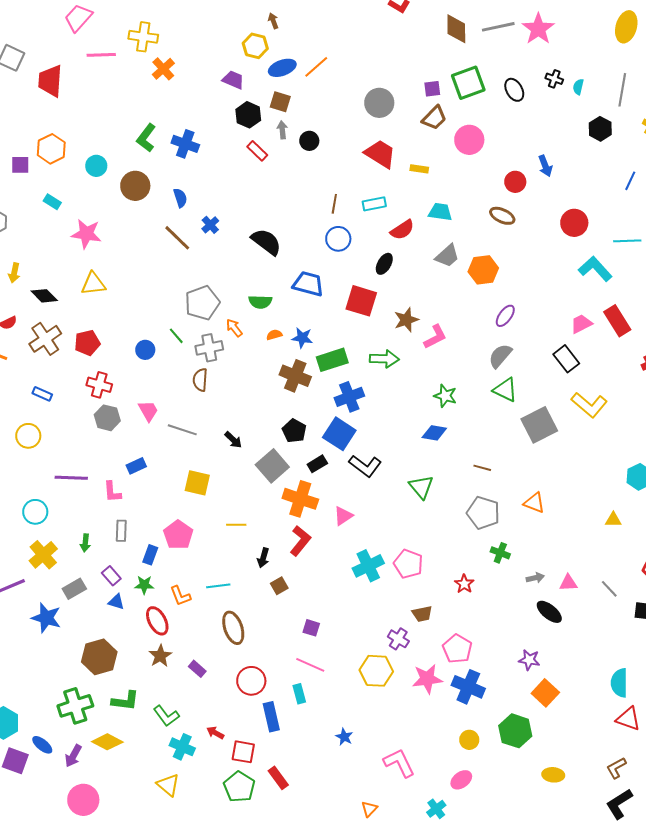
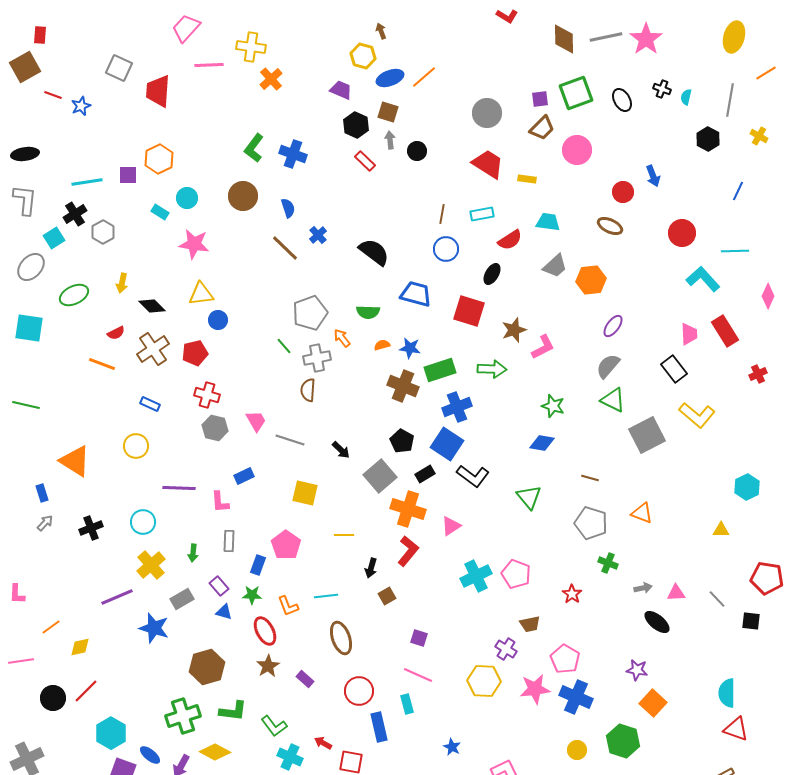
cyan circle: (96, 166) -> (187, 198), moved
pink trapezoid: (581, 324) -> (689, 334), turned 115
blue circle: (145, 350) -> (218, 320), moved

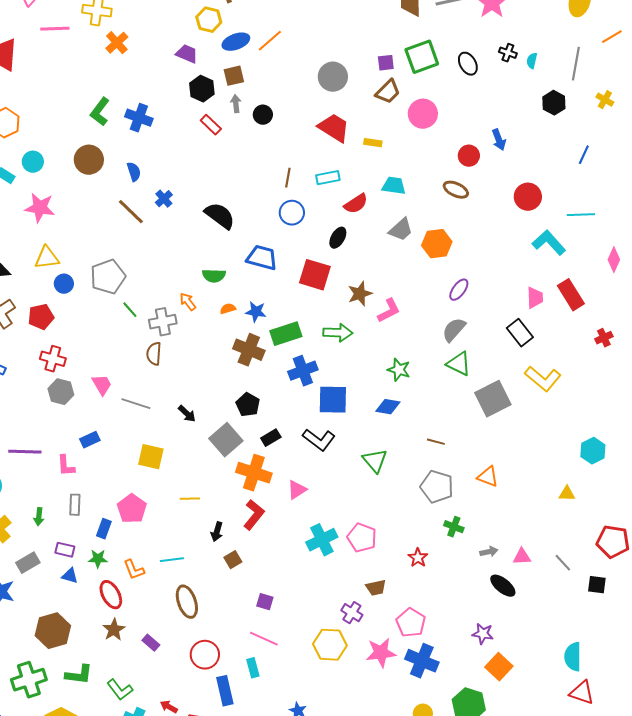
brown square: (388, 112) -> (234, 76), turned -30
gray pentagon: (310, 313) -> (108, 277), moved
blue square: (447, 444) -> (333, 400), moved, turned -32
purple rectangle: (219, 586) -> (65, 550), turned -36

